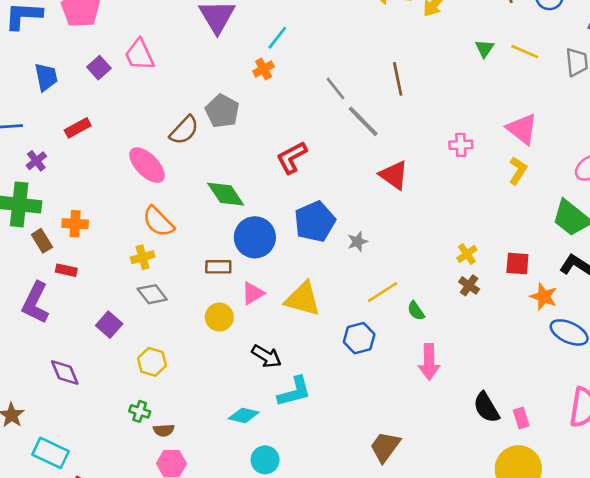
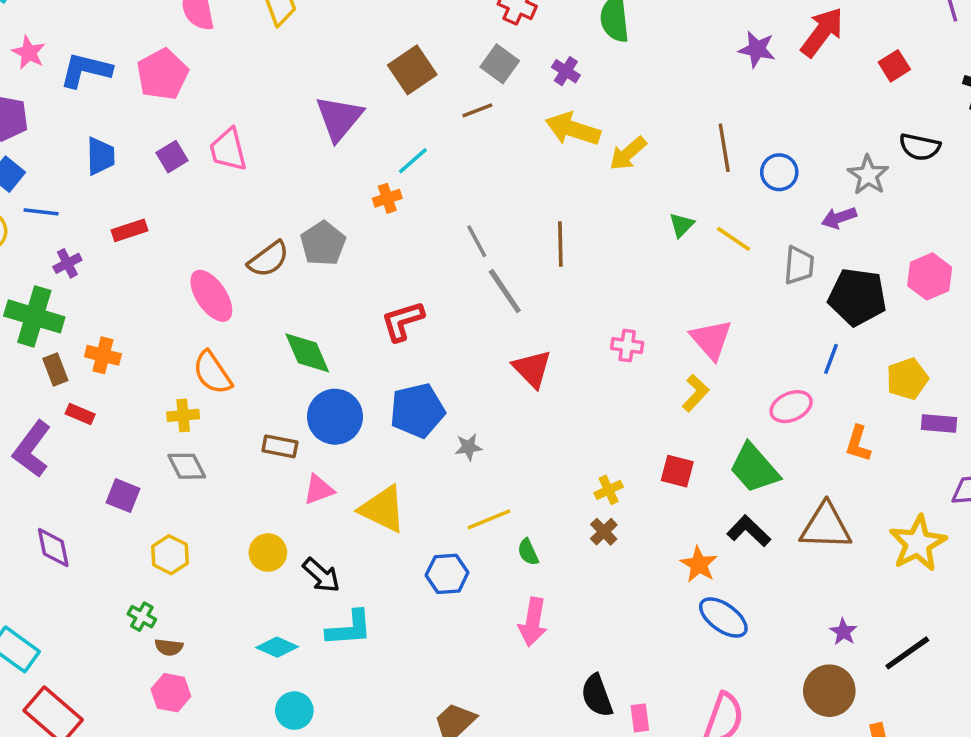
red square: (517, 263) -> (677, 471), moved
yellow circle: (219, 317) -> (268, 553), moved
purple square: (109, 325) -> (123, 496), turned -30

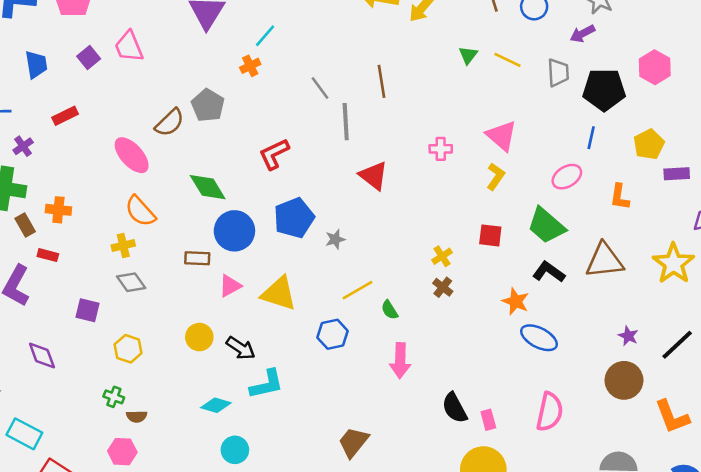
gray line: (505, 291) -> (346, 122), turned 39
pink hexagon: (171, 693) -> (122, 452), moved

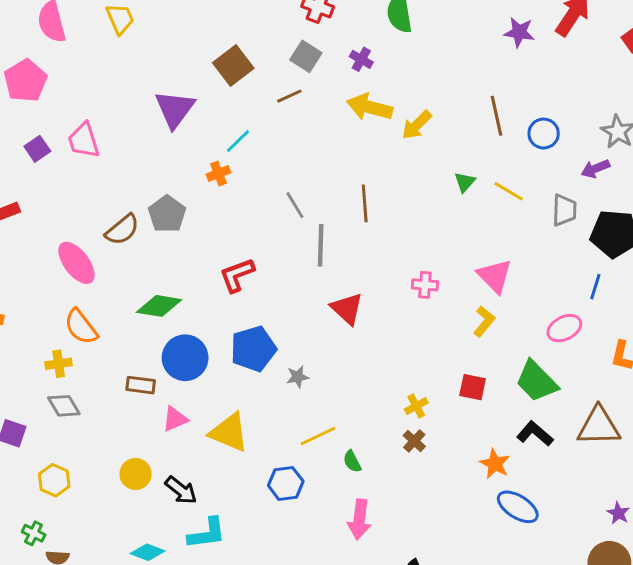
green diamond: (208, 187) -> (159, 306), turned -54

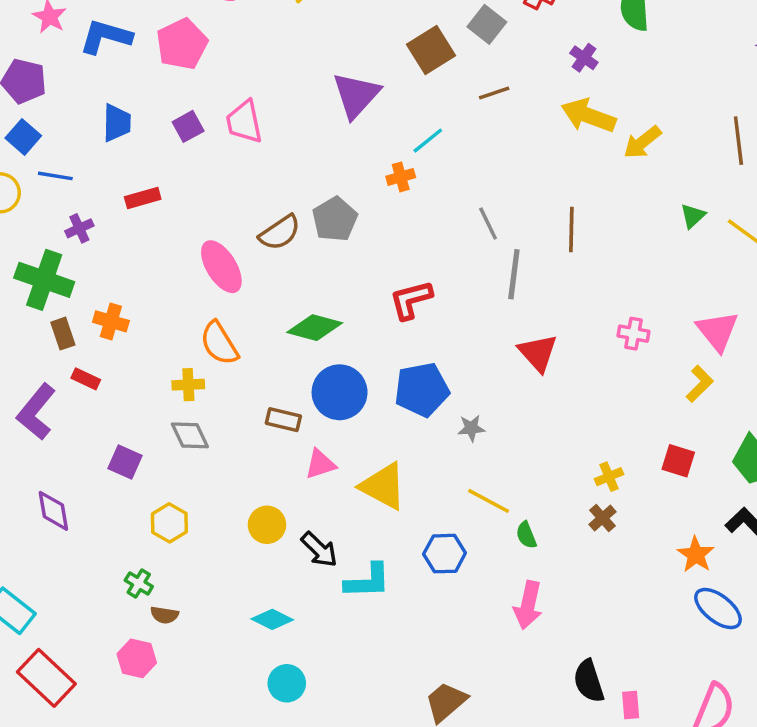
gray square: (306, 56) -> (487, 24), moved
yellow line: (318, 436) -> (489, 501), turned 48
cyan L-shape: (207, 533) -> (368, 581), moved

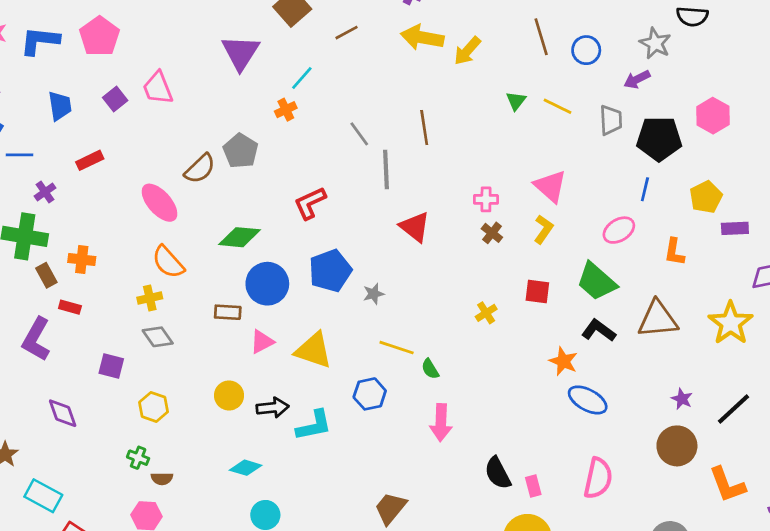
brown cross: (603, 518) -> (492, 233), moved
black arrow: (319, 550) -> (273, 408), turned -40

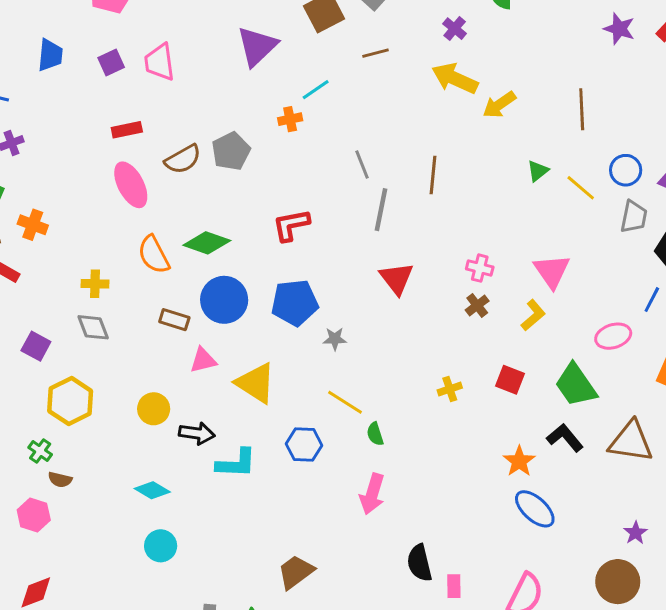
blue circle: (586, 50) -> (626, 170), moved
red rectangle: (90, 160) -> (127, 130), moved
orange semicircle: (168, 262) -> (154, 255), moved
yellow hexagon: (154, 407) -> (70, 401), size x1.4

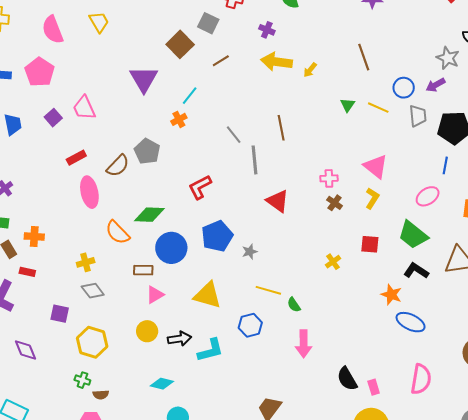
yellow arrow: (499, 105) -> (310, 70), size x0.7
pink ellipse: (131, 185) -> (89, 192), turned 32
pink triangle: (203, 360) -> (155, 295), moved

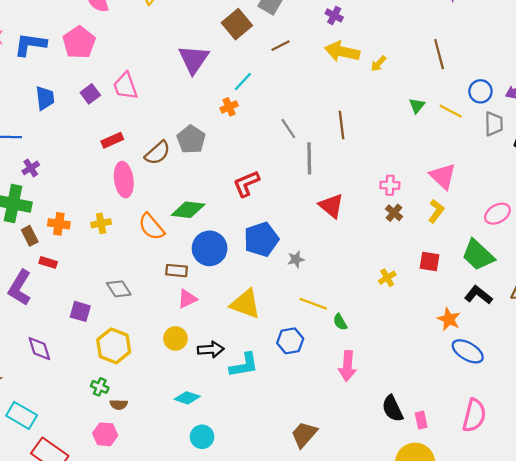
yellow cross: (86, 262) -> (101, 223), moved

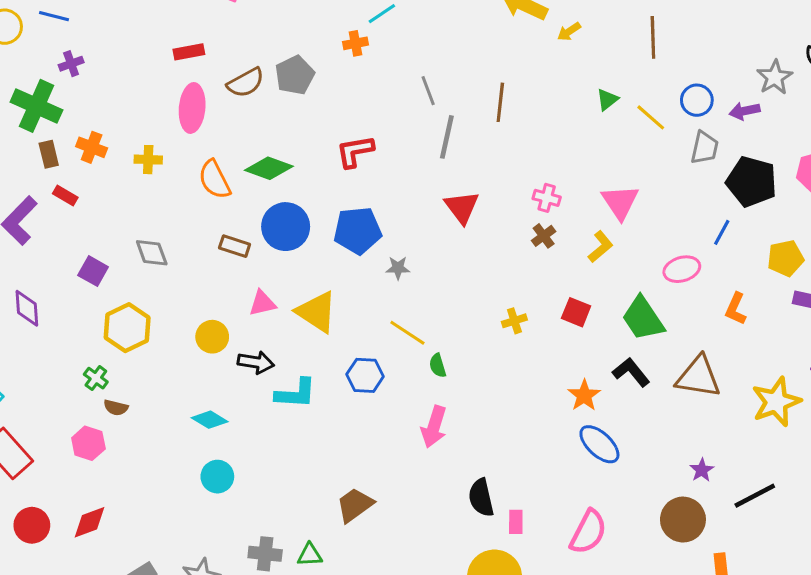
pink triangle: (187, 299) -> (262, 303), moved

